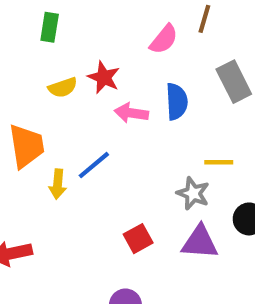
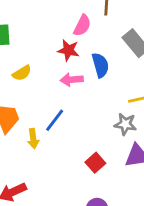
red star: (104, 77) -> (68, 50), moved

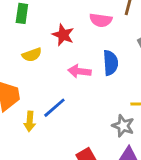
pink semicircle: (82, 25) -> (101, 20), turned 60
red star: (68, 50) -> (63, 35), moved

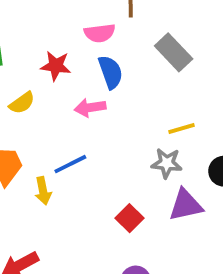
blue semicircle: (111, 63) -> (111, 72), moved
blue line: (54, 108) -> (70, 164), turned 30

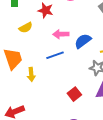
blue semicircle: (111, 72) -> (83, 41), moved, turned -114
blue line: (70, 164) -> (55, 55), moved

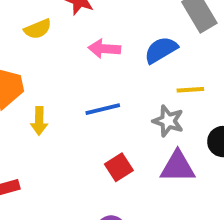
blue semicircle: (83, 41) -> (161, 50), moved
blue line: (55, 55) -> (103, 109), moved

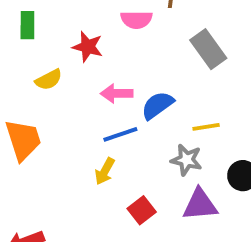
blue semicircle: (161, 50) -> (157, 105), moved
blue line: (103, 109) -> (120, 134), moved
yellow arrow: (39, 121) -> (105, 171), moved, turned 32

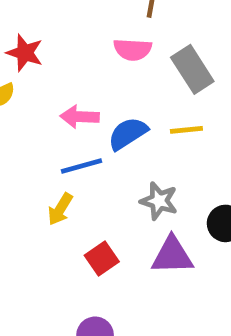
pink semicircle: (136, 20) -> (133, 50), moved
red star: (88, 47) -> (25, 53), moved
yellow line: (206, 127) -> (186, 130), moved

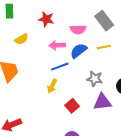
pink semicircle: (133, 50) -> (78, 29), moved
red star: (25, 53) -> (46, 19), moved

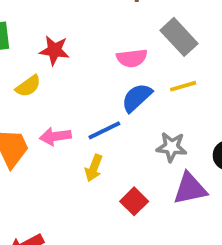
red star: (46, 19) -> (54, 50), moved
pink arrow: (57, 45) -> (55, 136), moved

